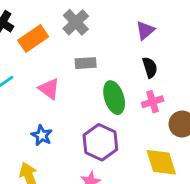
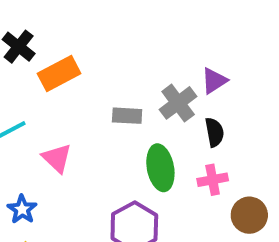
gray cross: (76, 22) -> (178, 103), moved
pink triangle: (49, 89) -> (57, 158), moved
blue star: (42, 135) -> (22, 209), moved

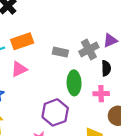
orange rectangle: (59, 74) -> (22, 41), moved
pink triangle: (57, 158) -> (19, 69), turned 42

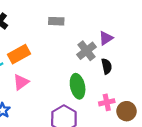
gray rectangle: (60, 52) -> (56, 21), moved
pink cross: (101, 94) -> (107, 102), moved

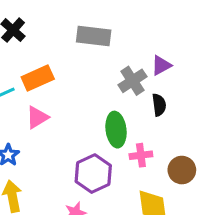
gray rectangle: (56, 21) -> (94, 36), size x1.5
pink cross: (107, 102) -> (141, 155), moved

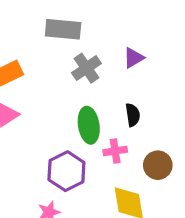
gray cross: (133, 81) -> (86, 68), moved
black semicircle: (159, 105) -> (133, 115), moved

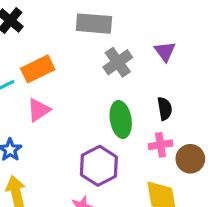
purple triangle: (134, 58) -> (165, 51), turned -35
pink cross: (115, 151) -> (161, 145), moved

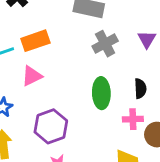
purple hexagon: (99, 166) -> (51, 126), moved

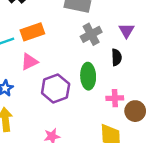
black semicircle: (140, 89) -> (117, 57), moved
purple hexagon: (51, 126) -> (56, 88), moved

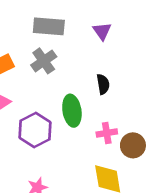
purple triangle: (126, 31) -> (102, 31), moved
gray cross: (91, 34) -> (44, 61), moved

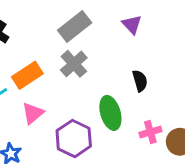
gray rectangle: (49, 26) -> (75, 26), turned -36

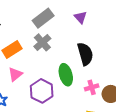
black semicircle: (140, 81) -> (85, 54), size x1.6

